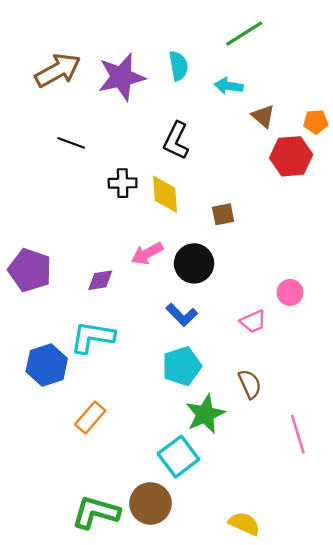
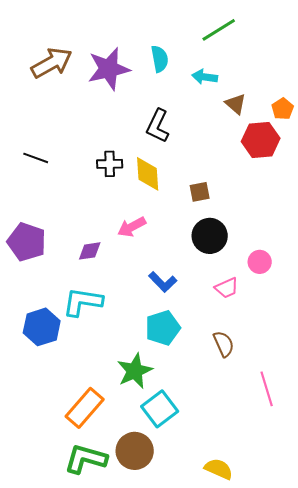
orange pentagon: (316, 122) -> (283, 109), turned -30
black line: (71, 143) -> (36, 158), moved
black circle: (194, 263) -> (210, 236), moved
green star: (205, 414) -> (135, 371), moved
orange rectangle: (90, 417) -> (85, 408), moved, size x1.4

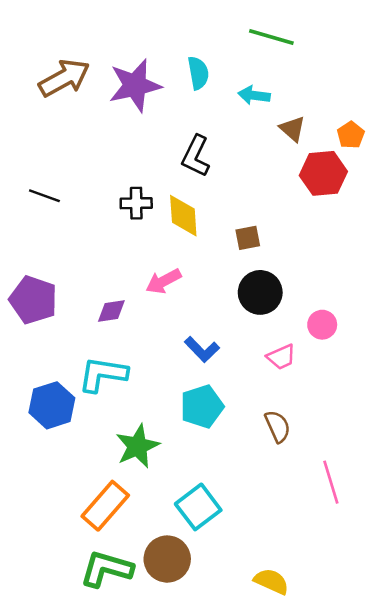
green line: (219, 30) -> (271, 37), turned 48
green star: (135, 371) -> (137, 446), moved

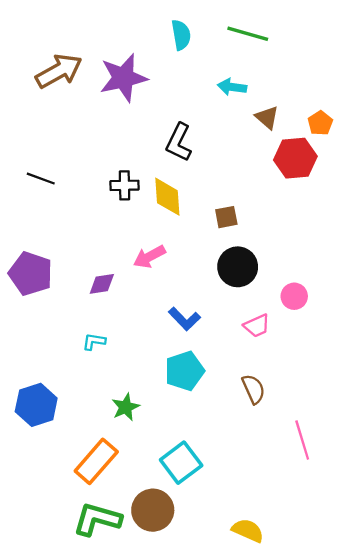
cyan semicircle: (198, 73) -> (181, 35), moved
cyan L-shape: (103, 374) -> (94, 342), size x0.5
blue hexagon: (52, 405) -> (36, 405), moved
green star: (137, 446) -> (126, 407), size x0.7

